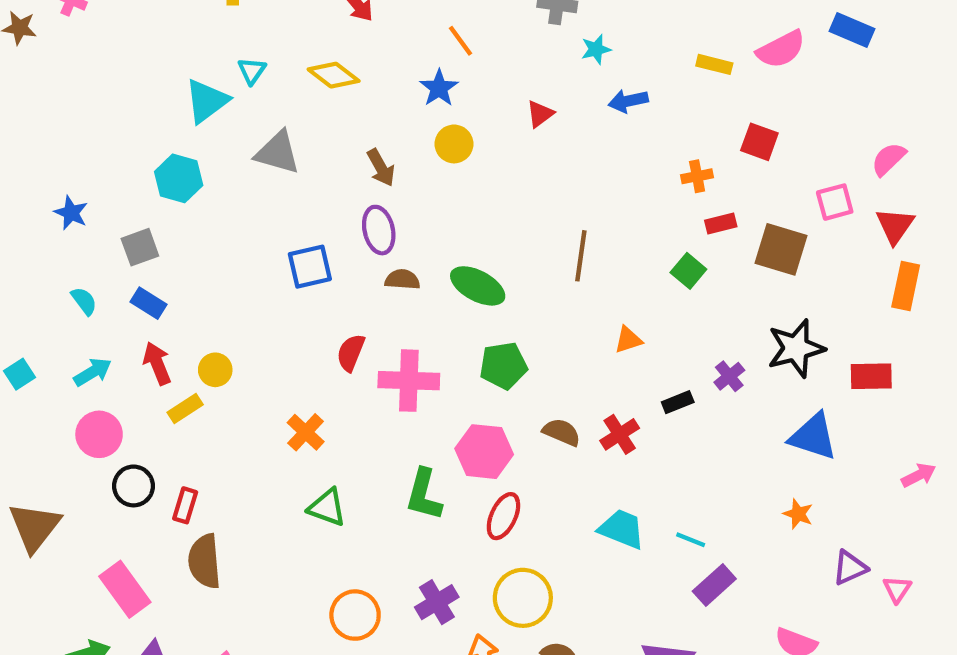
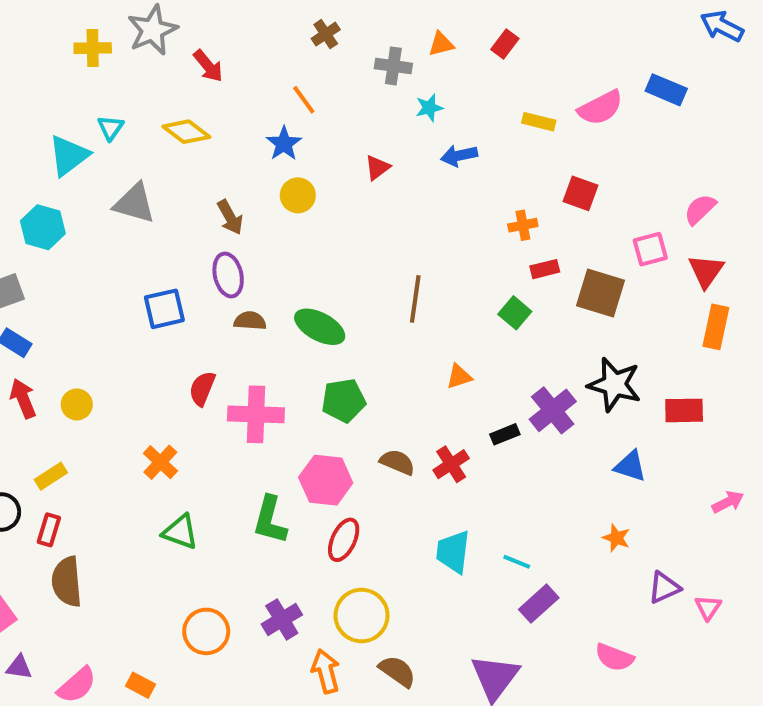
black star: (796, 348) -> (614, 385), turned 30
purple cross: (729, 376) -> (553, 410), size x1.6
yellow rectangle: (185, 409) -> (51, 476), moved
blue triangle: (813, 437) -> (630, 466), size x0.7
cyan trapezoid: (622, 529) -> (453, 552), turned -105

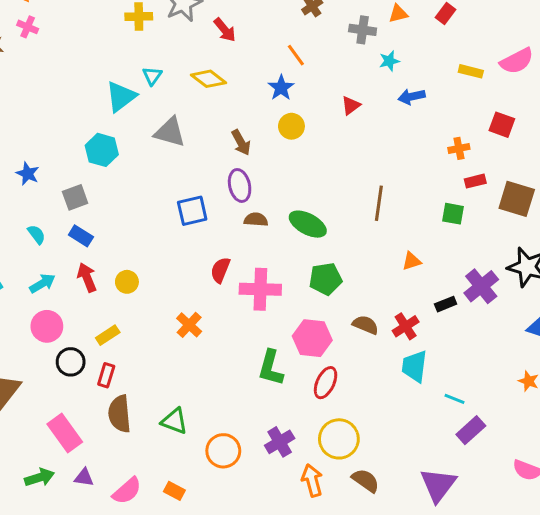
green square: (515, 313) -> (453, 214), turned -30
green triangle: (180, 532) -> (174, 421), moved
cyan trapezoid: (453, 552) -> (414, 366), moved

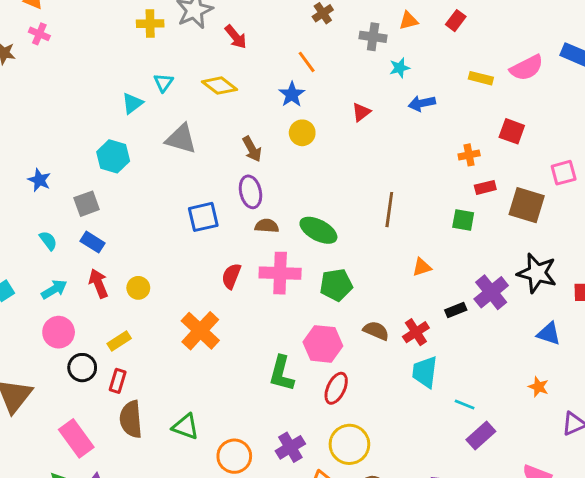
cyan triangle: (121, 97) -> (132, 103), size x0.7
pink cross: (260, 289) -> (280, 273), moved
orange cross: (189, 325) -> (200, 331), size x1.5

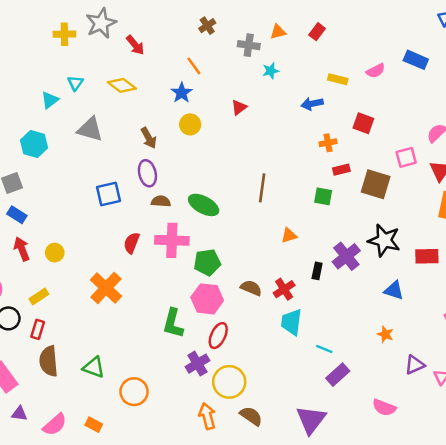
pink semicircle: (527, 68) -> (376, 71), size x0.7
blue arrow: (422, 103) -> (312, 104), moved
green pentagon: (336, 285) -> (207, 262), moved
black rectangle: (456, 310) -> (317, 271), turned -56
purple cross: (290, 447) -> (197, 364), moved

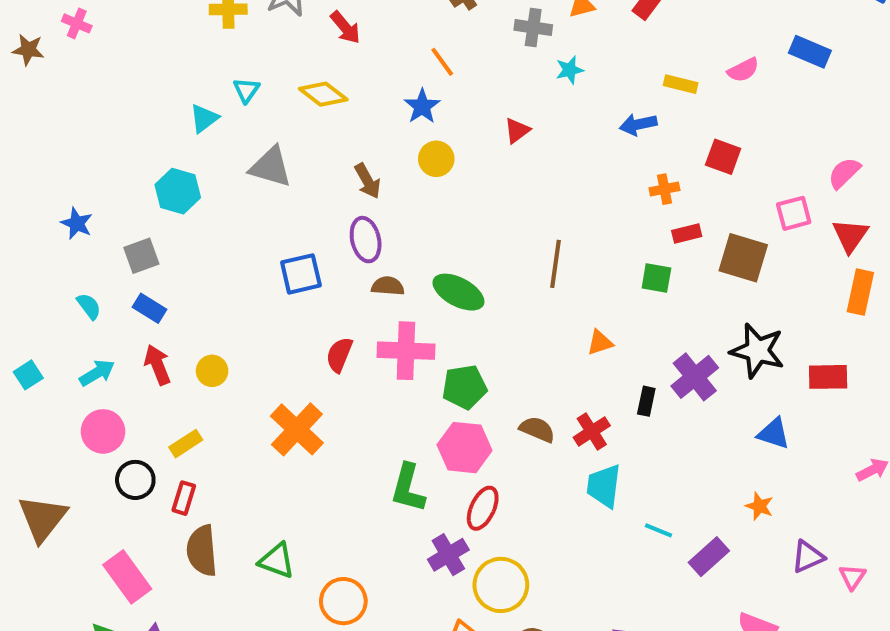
purple rectangle: (338, 375) -> (709, 557), moved

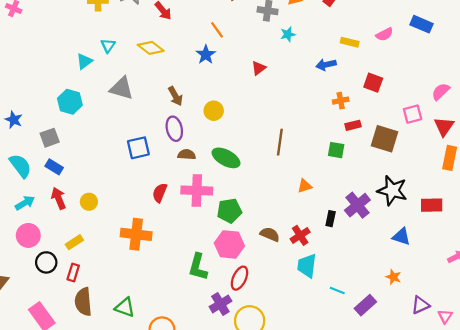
yellow circle: (436, 159) -> (214, 111), moved
cyan semicircle: (89, 306) -> (20, 166), size x1.6
orange cross: (297, 429) -> (136, 234), turned -36

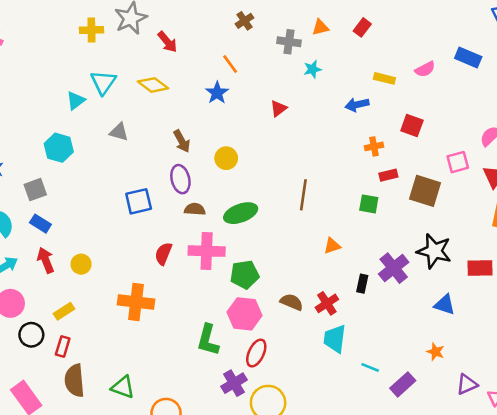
cyan triangle: (108, 46) -> (103, 82), size x1.5
gray triangle: (122, 88) -> (119, 132), size x0.7
green ellipse: (226, 158) -> (241, 213), turned -48

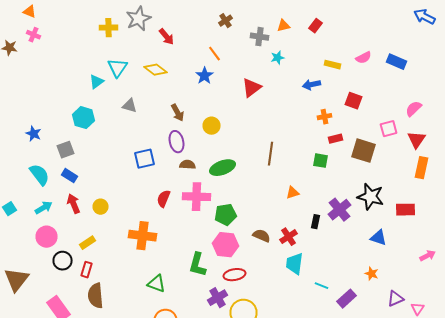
blue rectangle: (468, 57) -> (396, 62), moved
red triangle: (279, 108) -> (252, 88), size x1.5
red ellipse: (256, 353) -> (234, 275), turned 55
green triangle: (123, 387) -> (156, 284), moved

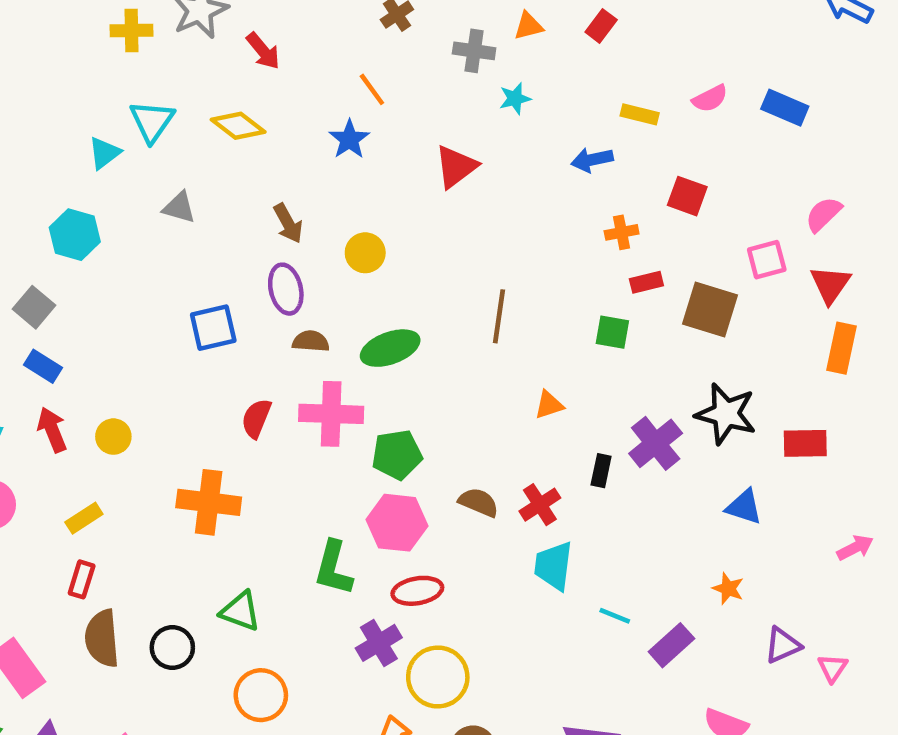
gray square: (66, 150) -> (34, 307), turned -30
black circle: (62, 261) -> (172, 648), moved

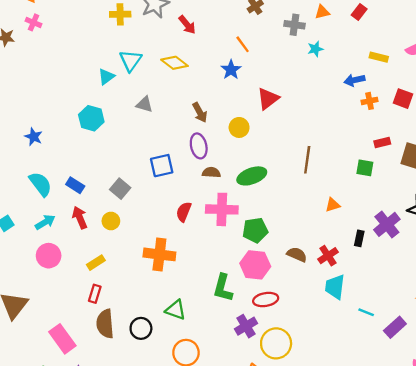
red triangle: (456, 167) -> (268, 99), moved
orange cross: (622, 232) -> (370, 101), moved
gray square: (34, 307) -> (120, 189), moved

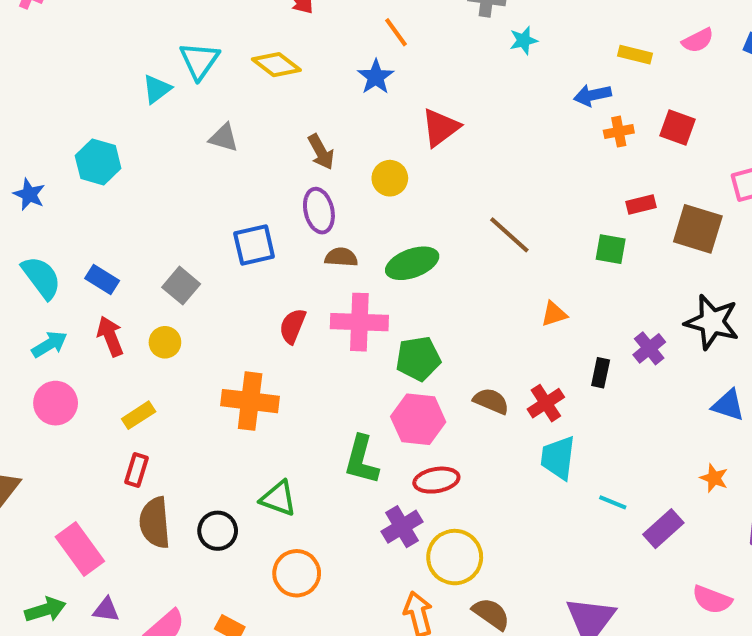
cyan hexagon: (91, 118) -> (98, 162), moved
brown line: (307, 160) -> (509, 235), turned -56
purple cross: (387, 224) -> (649, 348), size x0.7

